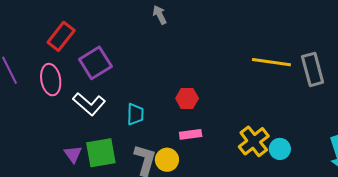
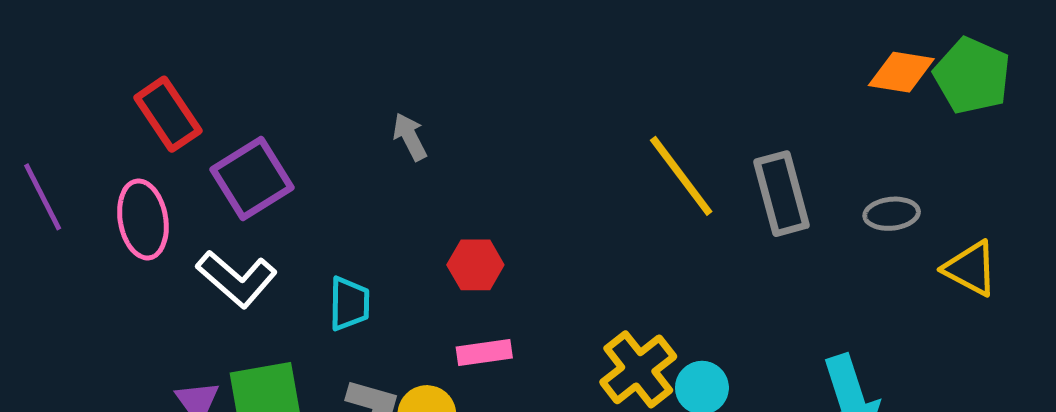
gray arrow: (160, 15) -> (410, 137), moved
red rectangle: (61, 36) -> (168, 114), turned -72
yellow line: (271, 62) -> (681, 176), turned 45

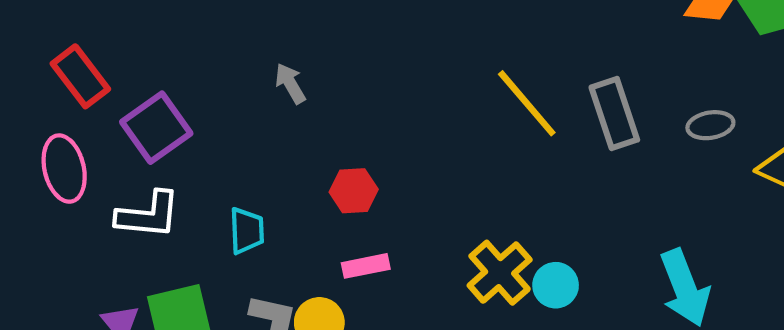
white L-shape: (237, 279) -> (148, 215), turned -32

